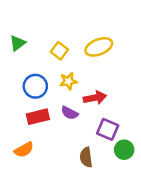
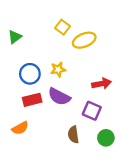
yellow square: (59, 51) -> (62, 27), moved
red arrow: (95, 98) -> (102, 84), moved
purple semicircle: (70, 113) -> (59, 97), size x1.5
green circle: (124, 150) -> (106, 138), moved

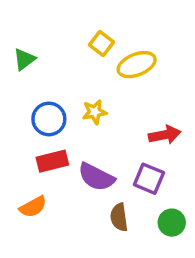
purple semicircle: (59, 97) -> (96, 177), moved

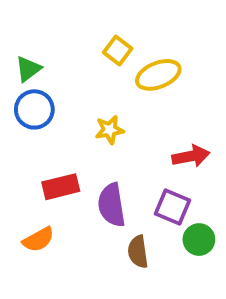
blue circle: (49, 119) -> (34, 109), moved
purple semicircle: (96, 177) -> (112, 205), turned 54
green circle: (172, 223) -> (199, 240), moved

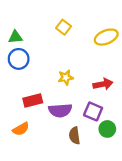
green triangle: (28, 69) -> (15, 37), turned 32
yellow ellipse: (158, 75) -> (106, 37), moved
yellow star: (110, 130) -> (66, 78), moved
purple semicircle: (112, 205) -> (60, 110), turned -85

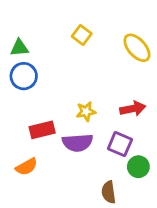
yellow ellipse: (106, 37) -> (137, 48), turned 70
yellow star: (66, 78) -> (86, 111), moved
brown semicircle: (74, 136) -> (109, 192), moved

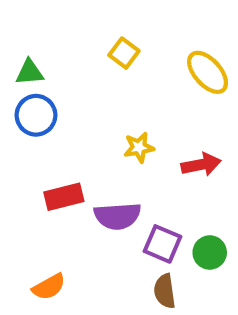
yellow star: (86, 111) -> (139, 147), moved
purple square: (120, 144) -> (163, 244), moved
orange semicircle: (27, 167) -> (49, 287), moved

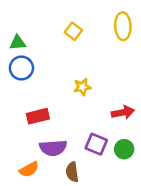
yellow ellipse: (208, 72) -> (123, 26), moved, turned 40
red arrow: (201, 165) -> (123, 112), moved
purple semicircle: (117, 216) -> (53, 148), moved
brown semicircle: (165, 291) -> (72, 172), moved

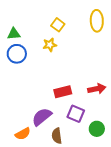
yellow star: (82, 87) -> (50, 45), moved
red rectangle: (38, 116) -> (63, 92), moved
purple semicircle: (53, 148) -> (42, 117), turned 145
green circle: (124, 149) -> (97, 129), moved

